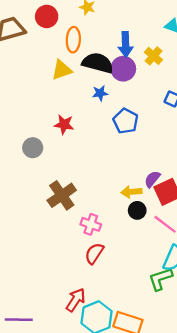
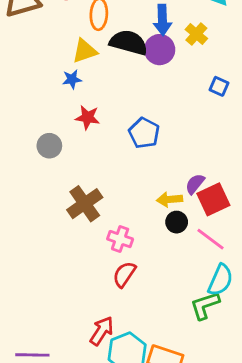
blue star: (100, 93) -> (72, 79), moved
blue pentagon: (126, 121) -> (144, 133), moved

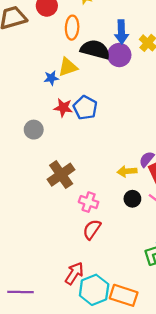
yellow triangle: (85, 51) -> (68, 67), moved
blue pentagon: (144, 133) -> (85, 108), moved
black circle: (177, 222) -> (132, 199), moved

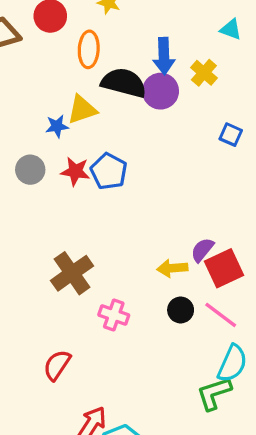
gray circle: (34, 130) -> (30, 170), moved
red semicircle: (92, 229) -> (57, 365), moved

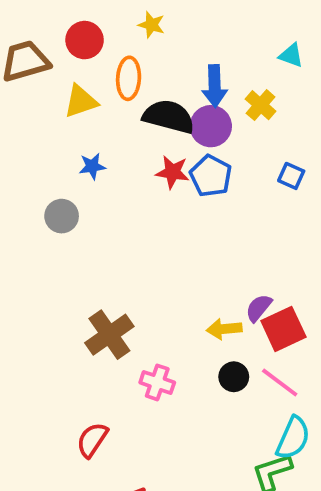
yellow triangle: (82, 110) -> (81, 101), moved
red star: (75, 171) -> (173, 172), moved
blue pentagon: (109, 171) -> (211, 176), moved

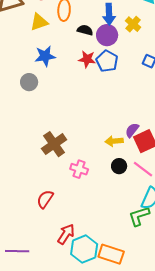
black semicircle: (169, 117) -> (85, 30), size x0.6
blue star: (92, 166) -> (45, 56), size x1.5

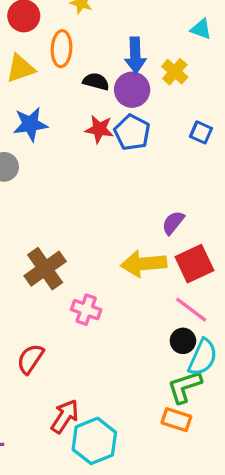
purple semicircle: (132, 130) -> (173, 223), moved
yellow arrow: (114, 141) -> (144, 264), size x1.5
black circle: (119, 166) -> (183, 341), moved
orange rectangle: (111, 254) -> (176, 420), moved, size x0.7

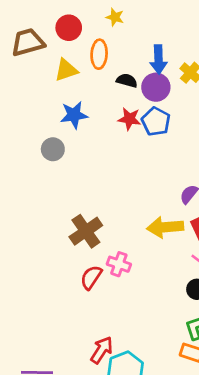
red semicircle: (30, 359) -> (91, 277), moved

